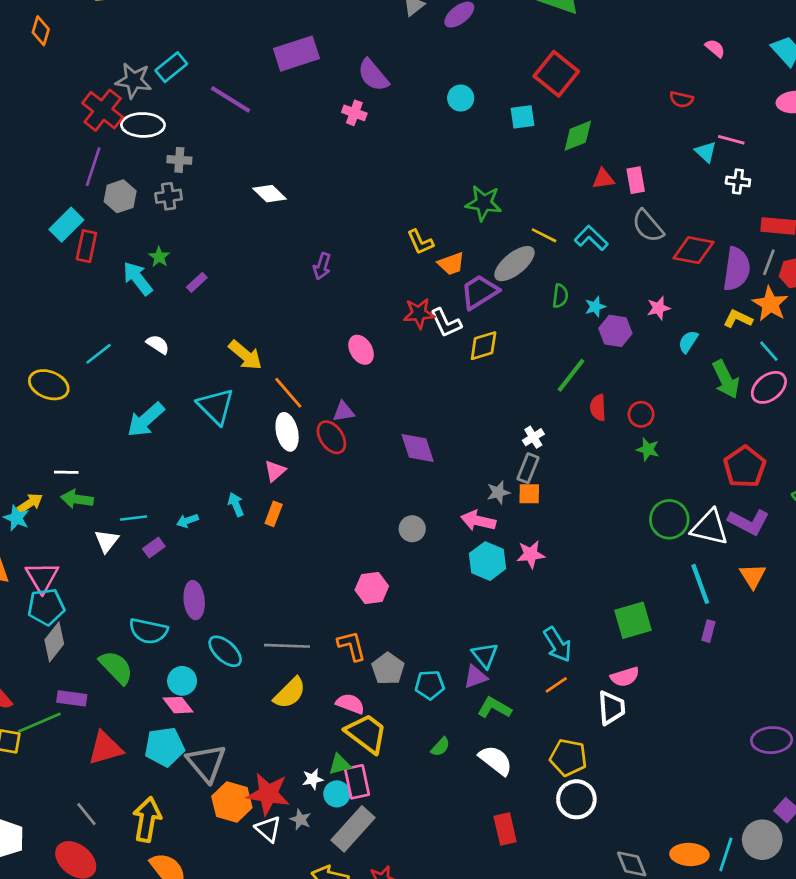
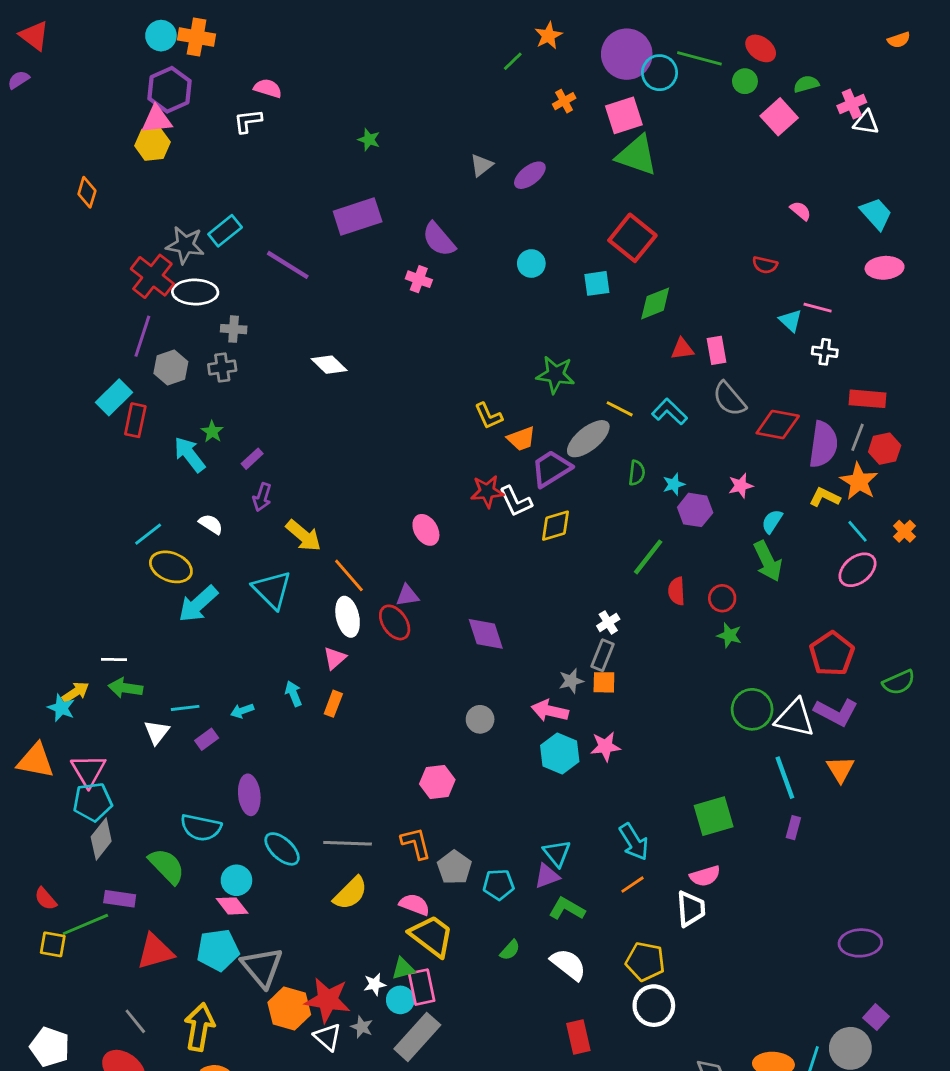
purple arrow: (322, 266) -> (262, 497), moved
green arrow: (726, 379) -> (768, 561), moved
yellow ellipse: (49, 385) -> (171, 567), moved

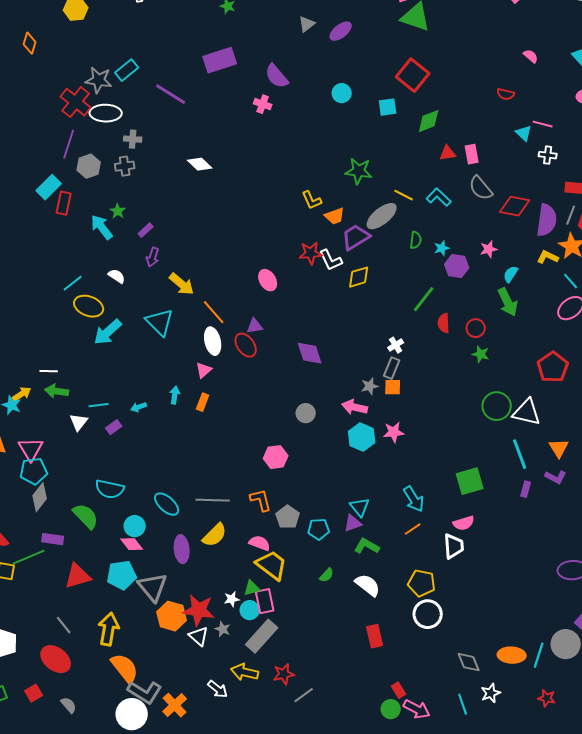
cyan arrow: (293, 694) -> (175, 395), turned 30
purple L-shape: (836, 712) -> (556, 477), moved, size x0.7
purple ellipse: (249, 795) -> (182, 549), moved

